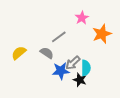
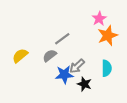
pink star: (82, 18) -> (99, 19), moved
gray semicircle: (47, 53) -> (50, 56), turned -72
cyan semicircle: (86, 68) -> (107, 68), moved

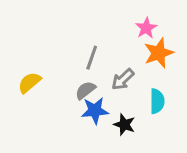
gray line: (62, 39) -> (92, 58), turned -35
gray semicircle: (50, 56) -> (85, 90), moved
gray arrow: (77, 66) -> (123, 79), moved

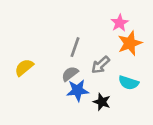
cyan semicircle: (157, 101) -> (129, 83), turned 108

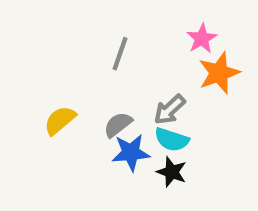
gray line: (75, 47) -> (120, 54), moved
yellow semicircle: (24, 67) -> (60, 120), moved
cyan semicircle: (129, 83) -> (172, 140), moved

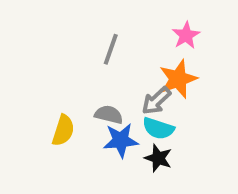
orange star: (219, 73) -> (178, 79), moved
yellow semicircle: (60, 120) -> (63, 130), moved, turned 148
gray semicircle: (118, 125) -> (109, 115), turned 52

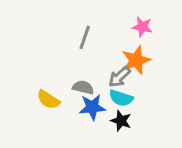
pink star: (186, 35) -> (142, 27), turned -30
yellow semicircle: (63, 130) -> (48, 100), turned 105

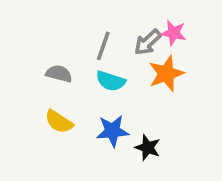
gray arrow: (120, 77) -> (148, 42), moved
gray semicircle: (83, 87) -> (59, 74), moved
cyan semicircle: (121, 98) -> (111, 81), moved

